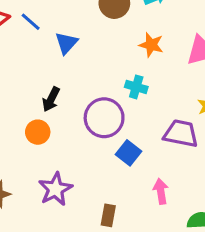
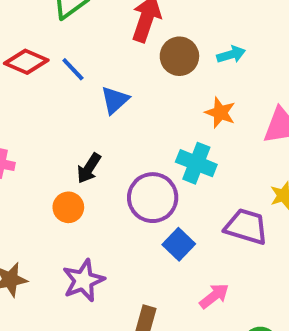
cyan cross: (136, 87) -> (196, 163), size x1.4
pink arrow: (161, 191) -> (214, 296), turned 55

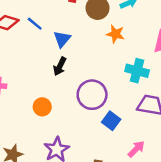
orange star: (220, 113) -> (115, 34), moved
cyan cross: (196, 163) -> (137, 71), moved
black arrow: (89, 168) -> (60, 66), moved

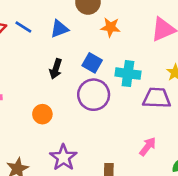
blue triangle: (62, 39) -> (59, 29), moved, turned 36
cyan cross: (137, 71) -> (128, 74), moved
blue square: (111, 121) -> (92, 63), moved

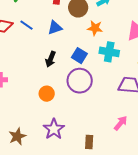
cyan cross: (128, 74) -> (109, 52), moved
orange circle: (42, 114) -> (47, 94), moved

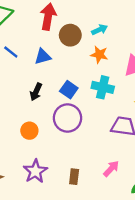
orange star: (95, 28) -> (99, 55), moved
brown rectangle: (89, 142) -> (74, 177), moved

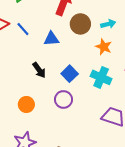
black arrow: (36, 92) -> (39, 70), turned -70
purple circle: (68, 118) -> (63, 99), size x0.7

